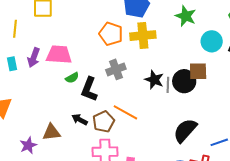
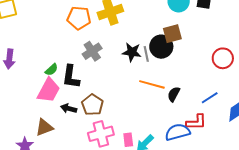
pink trapezoid: (59, 55) -> (49, 90), moved, turned 128
orange line: (125, 112) -> (152, 84), moved
black semicircle: (185, 130) -> (174, 94), size x0.6

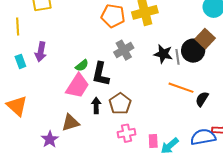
brown square: (172, 34) -> (205, 39), turned -36
black arrow: (69, 108) -> (96, 105), turned 70
pink cross: (101, 134) -> (127, 133), size x0.7

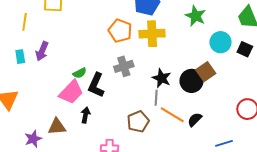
gray line: (178, 57) -> (156, 98), moved
black semicircle: (202, 99) -> (195, 120), moved
brown pentagon: (120, 104) -> (138, 122), moved

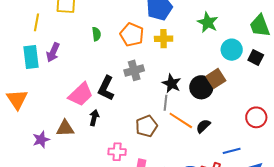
yellow cross: (152, 34) -> (164, 39), size x0.7
cyan rectangle: (20, 57) -> (31, 57), size x1.6
green semicircle: (80, 73) -> (96, 34), moved, turned -72

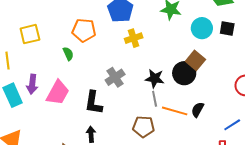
orange pentagon: (132, 35) -> (84, 30), moved
pink trapezoid: (81, 94) -> (58, 93), moved
brown pentagon: (147, 126) -> (143, 127), turned -30

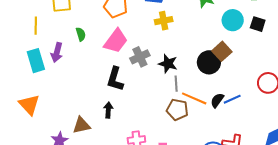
green semicircle: (68, 54) -> (81, 34), moved
black star: (155, 79) -> (168, 64), moved
pink trapezoid: (58, 93) -> (116, 41), moved
blue line: (232, 125) -> (232, 99), moved
brown pentagon: (143, 127) -> (177, 110), moved

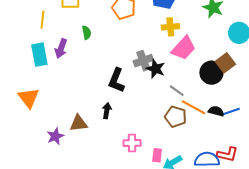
pink trapezoid: (116, 41) -> (184, 48), moved
black star: (168, 64) -> (156, 69), moved
gray line: (176, 84) -> (177, 91), turned -56
black semicircle: (217, 100) -> (216, 111), turned 63

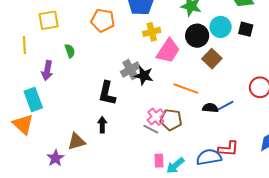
cyan rectangle: (39, 55) -> (33, 100), moved
black circle: (211, 73) -> (197, 36), moved
gray line: (177, 91) -> (151, 129), moved
orange line: (193, 107) -> (186, 89), moved
pink cross: (132, 143) -> (156, 117), moved, turned -30

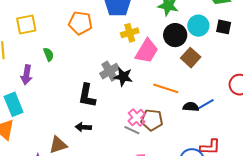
black arrow: (102, 125) -> (83, 127), turned -84

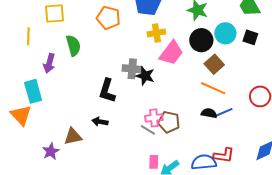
green semicircle: (49, 54) -> (73, 46), size x1.5
gray cross: (110, 71) -> (132, 69), turned 30
orange line: (166, 88) -> (213, 88), moved
pink cross: (137, 118) -> (154, 118), turned 30

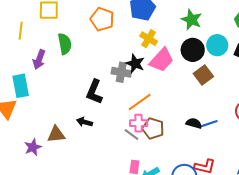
yellow cross: (156, 33) -> (149, 39), turned 36
black star: (145, 76) -> (135, 64), moved
orange line: (213, 88) -> (140, 102), moved, turned -65

